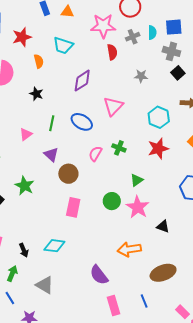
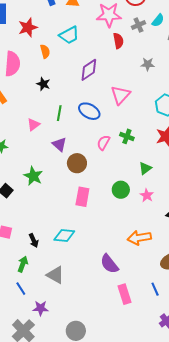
cyan semicircle: (152, 32) -> (158, 20), turned 40
cyan trapezoid: (63, 45) -> (69, 35), turned -45
pink star: (138, 207) -> (147, 195), size x0.6

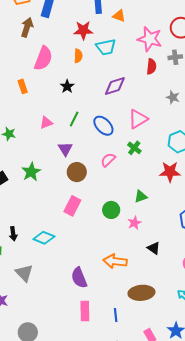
red star: (28, 27) -> (83, 30), moved
green cross: (127, 136) -> (134, 148), moved

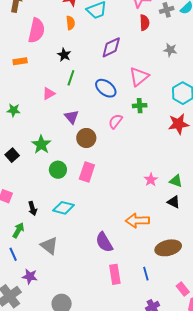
orange rectangle: (23, 86) -> (20, 61), turned -72
green line: (74, 119) -> (71, 78), moved
green cross: (134, 148) -> (140, 106), turned -32
green triangle: (141, 196) -> (176, 181), moved, turned 48
green circle: (111, 210) -> (58, 170), moved

